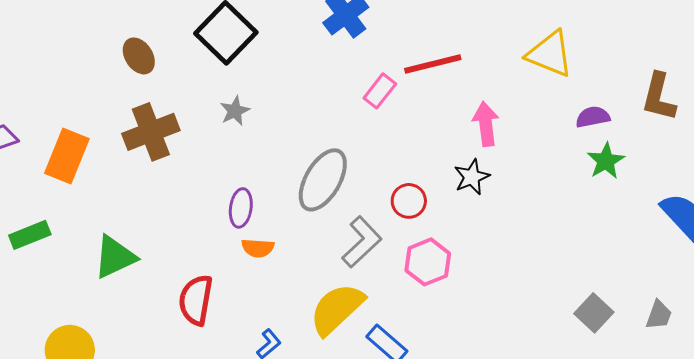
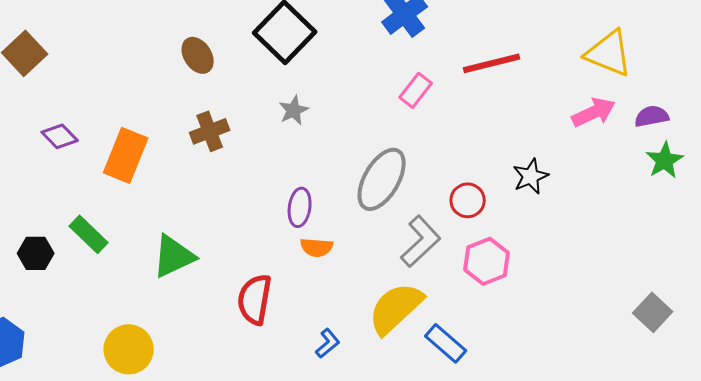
pink rectangle: (380, 91) -> (416, 90), moved
pink arrow: (486, 124) -> (594, 112), moved, turned 72
brown cross: (151, 132) -> (210, 131), size x0.7
green rectangle: (30, 235) -> (89, 234), turned 66

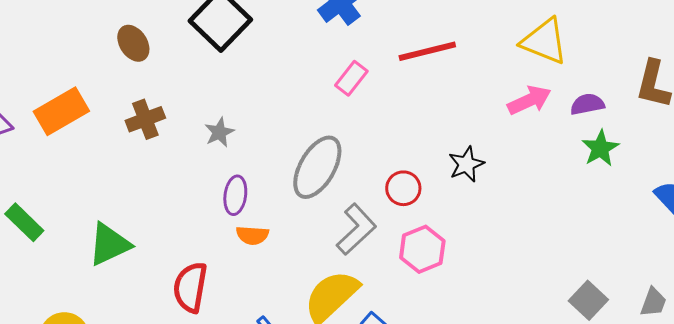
gray star: (294, 110) -> (219, 132), moved
orange rectangle: (126, 155) -> (61, 111), moved, turned 38

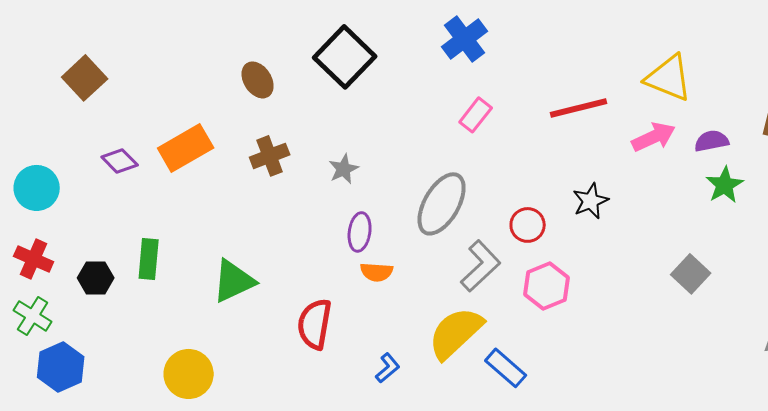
red line: (427, 51) -> (579, 108), moved
green rectangle: (24, 222) -> (149, 259), turned 51
gray square: (588, 300) -> (691, 274), moved

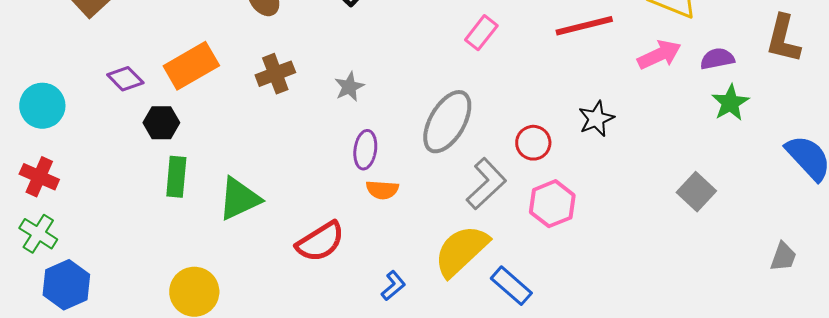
green rectangle: (149, 259) -> (176, 177), moved
black hexagon: (96, 278) -> (161, 123), moved
red semicircle: (315, 324) -> (320, 242), turned -132

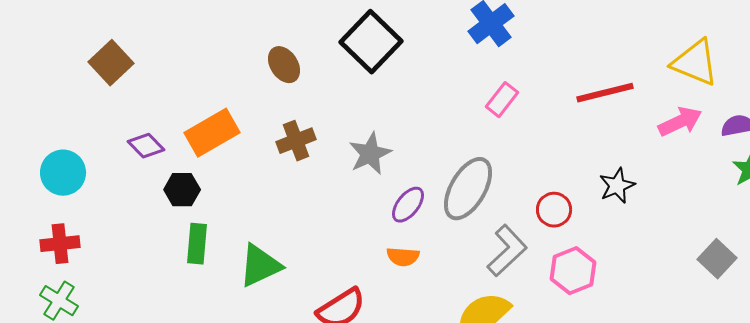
gray star: (349, 87) -> (370, 154), size x1.4
purple ellipse: (365, 150) -> (408, 205), moved, turned 30
red cross: (39, 177) -> (60, 244), turned -30

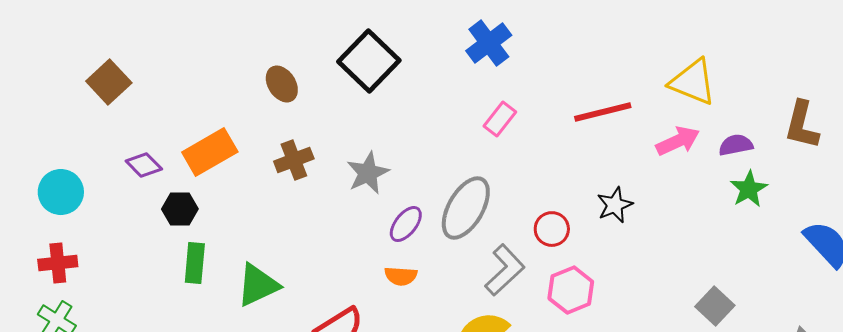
gray square: (717, 259) -> (715, 306), moved

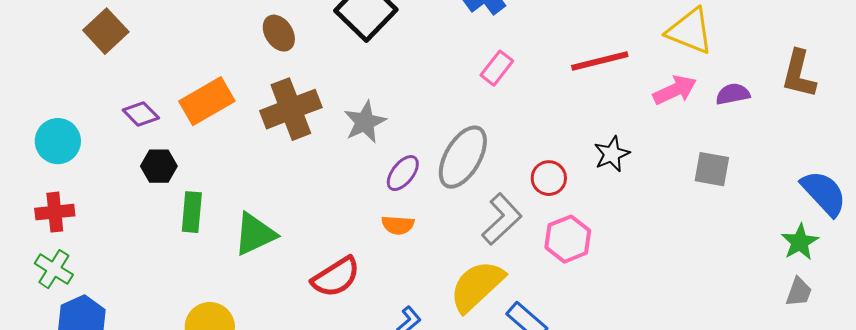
brown cross: (294, 160) -> (291, 109), size x1.5
green star: (749, 189) -> (800, 242), moved
black hexagon: (180, 209) -> (159, 166), moved
gray square: (715, 306) -> (712, 169), moved, turned -33

